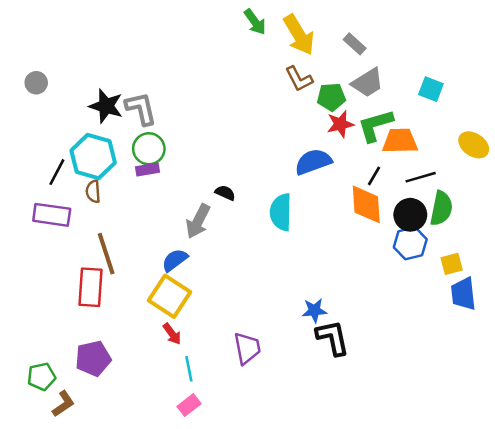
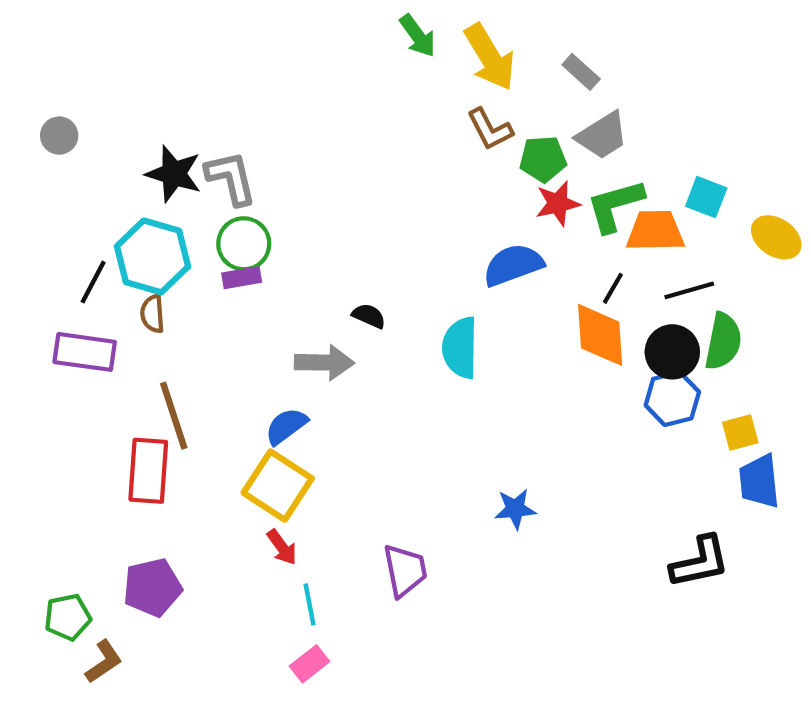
cyan square: (431, 89) -> (706, 197), moved
gray arrow: (198, 221) -> (324, 363), turned -116
black L-shape: (333, 338) -> (700, 562), moved, turned 90

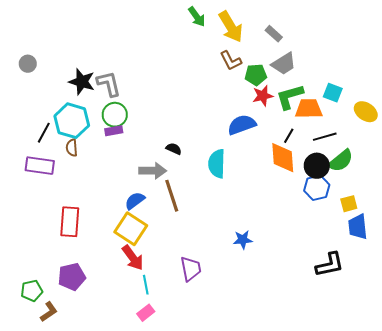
green semicircle: (723, 341) -> (341, 161), turned 40
brown line: (174, 416) -> (172, 196), moved
red arrow: (282, 547) -> (133, 258), size x1.5

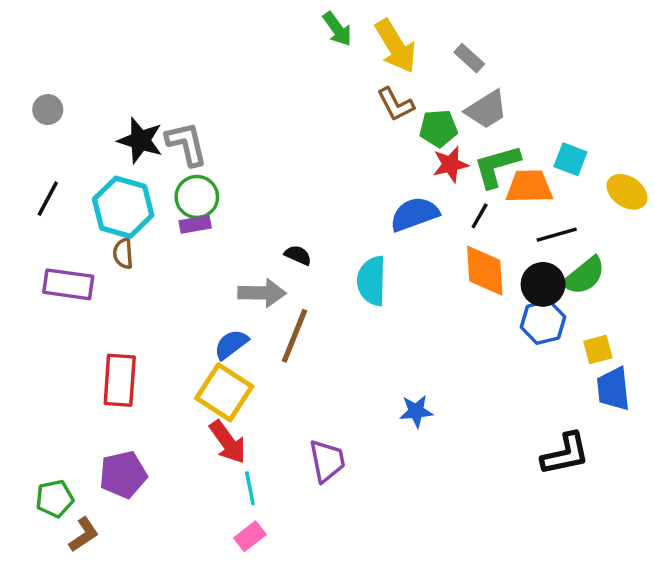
black line: (44, 133) -> (48, 199), moved
black line: (289, 136) -> (480, 216), moved
brown line: (172, 196) -> (295, 336), turned 40

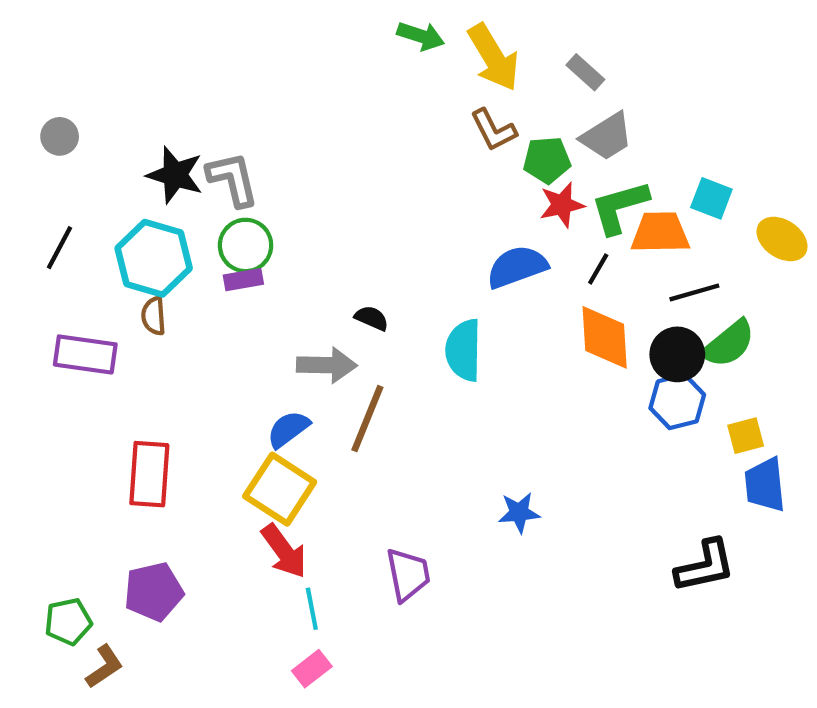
green arrow: (337, 29) -> (421, 36), turned -36

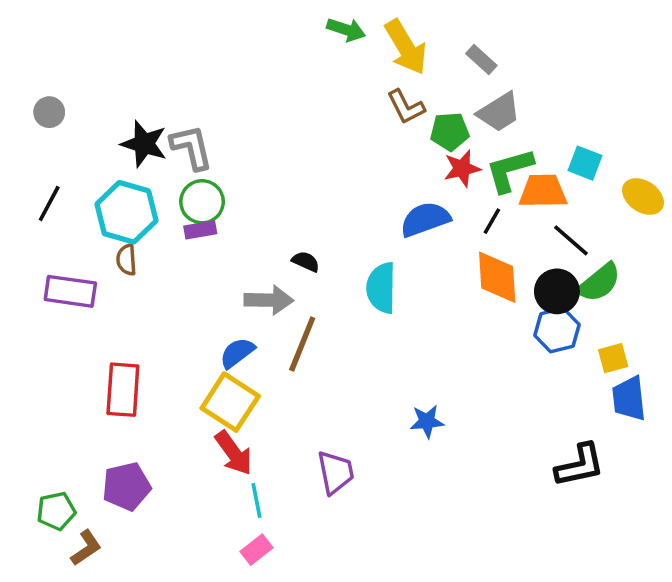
black line: (694, 292) -> (571, 240), turned 57

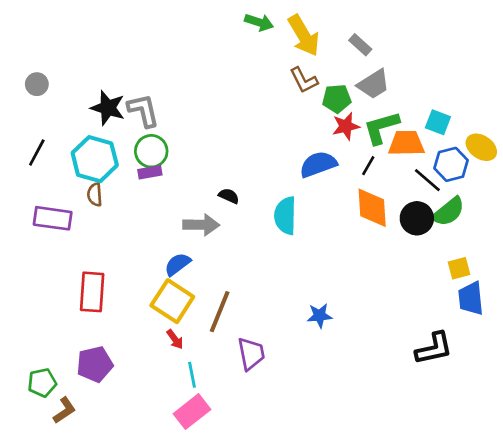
blue hexagon: (557, 330) -> (451, 164), moved
brown line: (302, 344) -> (220, 312), moved
red arrow: (234, 453) -> (175, 339), size x0.6
pink rectangle: (257, 550) -> (192, 412), size x1.5

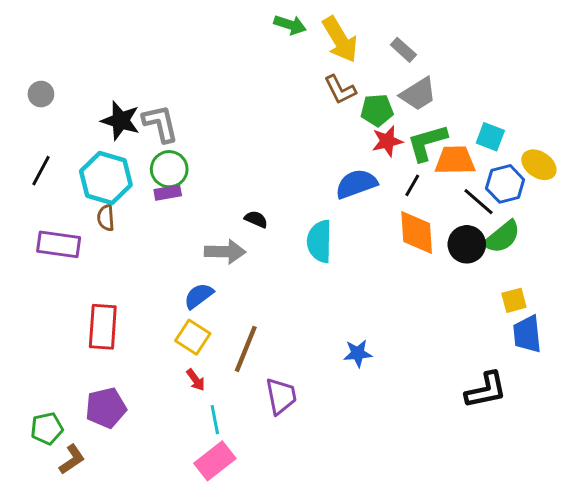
yellow square: (172, 301) -> (193, 337), size x0.7

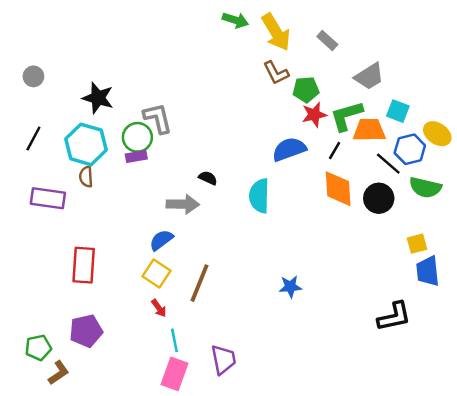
gray trapezoid: (418, 94) -> (369, 76), moved
gray L-shape: (160, 123) -> (158, 118), moved
green semicircle: (502, 237) -> (425, 187), moved, turned 52
purple trapezoid: (281, 396) -> (223, 360), moved
pink rectangle: (215, 461) -> (174, 374), turned -32

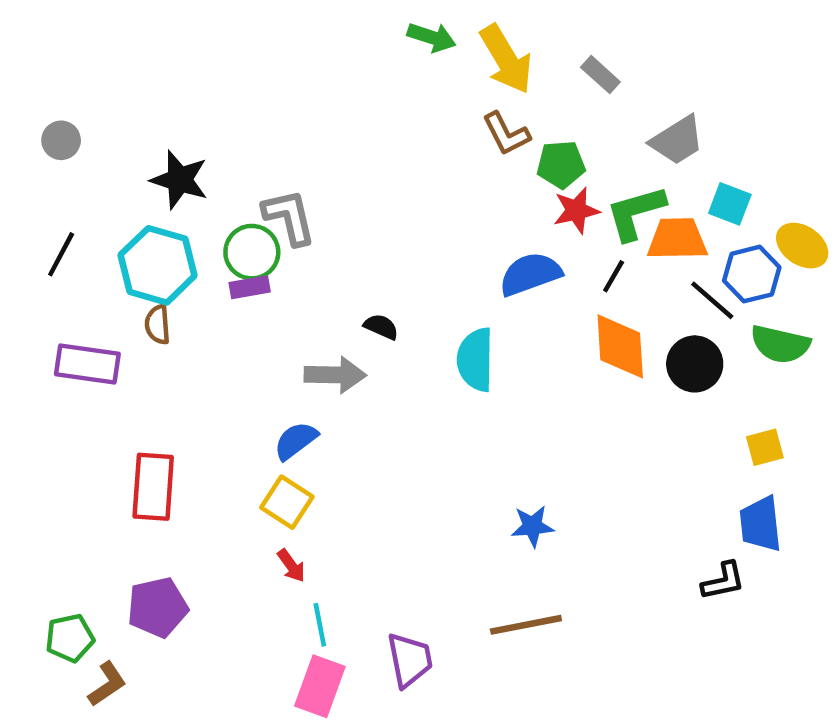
blue trapezoid: (428, 271) -> (760, 524), moved
brown line: (200, 283) -> (526, 625), moved, turned 57
black L-shape: (394, 317) -> (723, 581), size x0.7

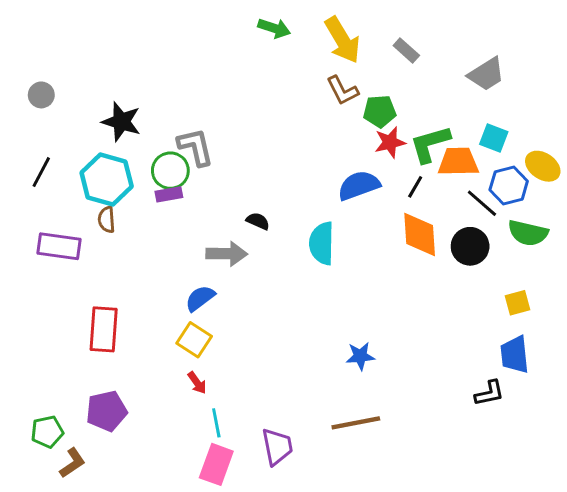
green arrow: (432, 37) -> (274, 28), moved
gray trapezoid: (677, 140) -> (486, 74), moved

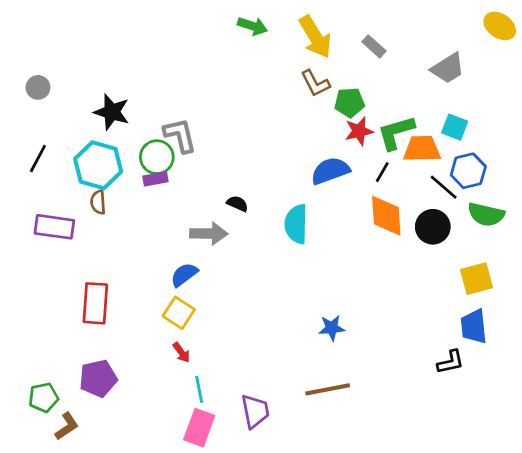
yellow ellipse: (543, 166) -> (500, 26), moved
yellow square: (518, 303) -> (477, 279), size x1.4

